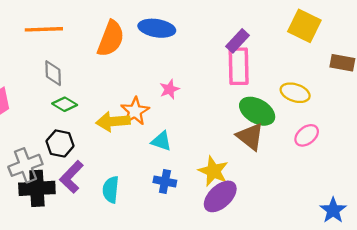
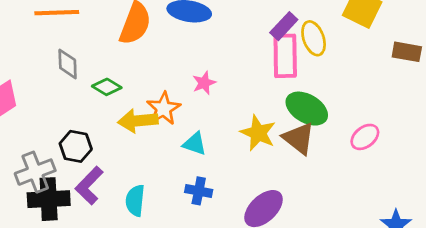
yellow ellipse: (295, 93) -> (314, 38), moved, turned 52
green diamond: (65, 104) -> (107, 87), moved
yellow star: (213, 171) -> (258, 133), moved

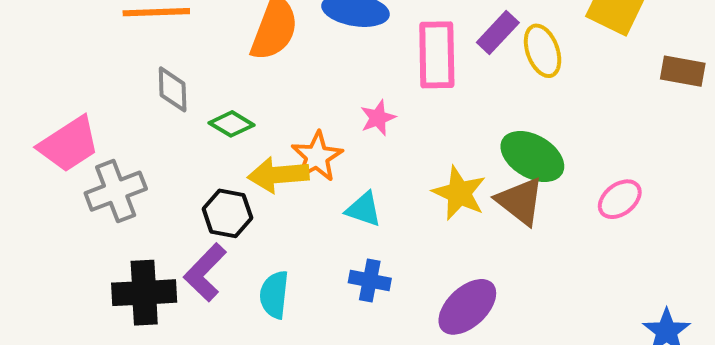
pink rectangle: (285, 56) -> (437, 55), moved
black hexagon: (76, 146) -> (227, 213), moved
gray cross: (35, 172) -> (116, 191), moved

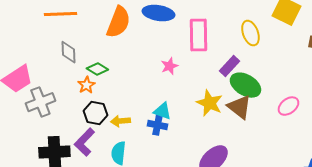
purple rectangle: (498, 33) -> (229, 66), moved
orange star: (317, 156) -> (86, 85), moved, size x0.7
yellow arrow: (278, 175) -> (120, 121), moved, size x0.7
blue cross: (370, 280) -> (157, 125), moved

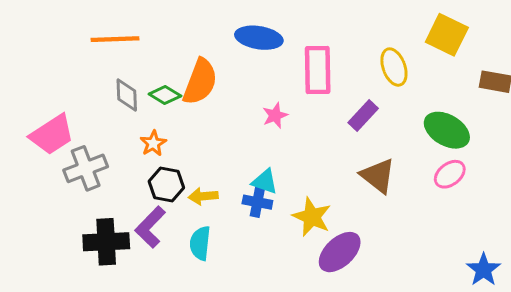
orange semicircle: (118, 22) -> (200, 82), moved
green diamond: (97, 69) -> (165, 95), moved
green ellipse: (245, 85) -> (447, 130), moved
yellow star: (209, 103) -> (312, 217), moved

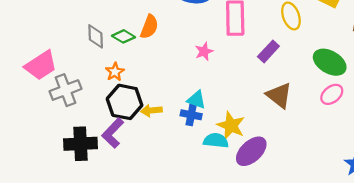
orange semicircle: (200, 82) -> (149, 27), size x0.7
black hexagon: (166, 184) -> (125, 102), size x1.4
cyan semicircle: (200, 243) -> (216, 141), moved, turned 90

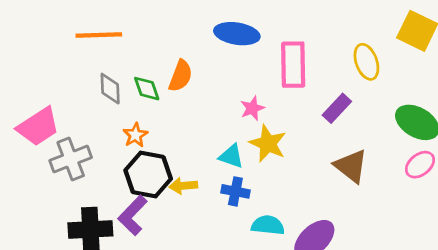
green diamond: (123, 36) -> (147, 89), turned 40
cyan triangle: (197, 100) -> (231, 156), moved
yellow star: (231, 126) -> (268, 144), moved

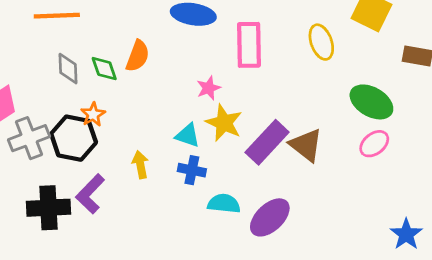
purple rectangle: (337, 108) -> (267, 142), moved, size x1.5
black hexagon: (148, 175) -> (74, 138), moved
yellow arrow: (183, 186) -> (140, 165), turned 84

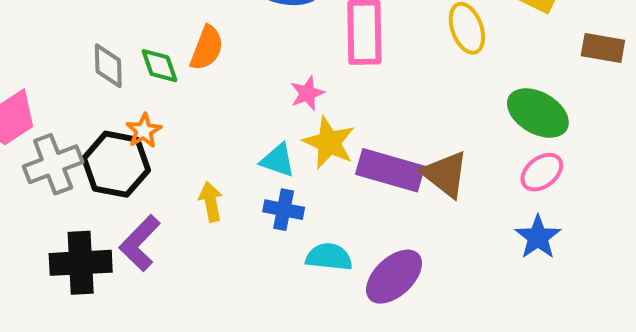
purple rectangle: (267, 142) -> (390, 170), turned 63
blue star: (406, 234) -> (538, 237), moved

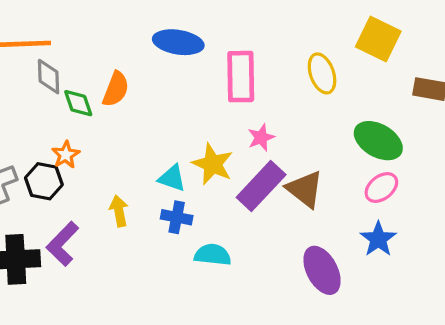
gray diamond: (108, 66) -> (49, 77), moved
pink star: (307, 93) -> (261, 138), moved
black hexagon: (116, 164) -> (44, 181), size x0.7
purple rectangle: (390, 170) -> (261, 186), turned -63
purple ellipse: (394, 277) -> (322, 270), moved, turned -75

